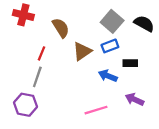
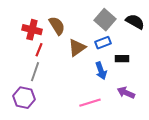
red cross: (23, 15) -> (32, 30), moved
blue arrow: (108, 76) -> (101, 71), turned -132

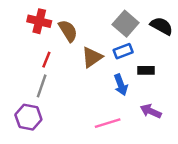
red cross: (32, 30) -> (39, 21), moved

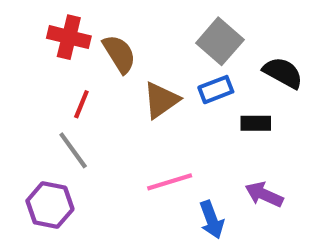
black semicircle: (162, 26) -> (283, 73), moved
blue arrow: (121, 85) -> (212, 220), moved
gray line: (42, 86) -> (73, 150), turned -55
pink line: (108, 123) -> (170, 182), moved

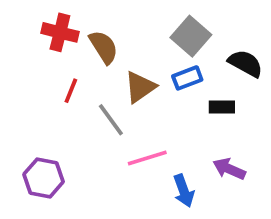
gray line: (73, 150) -> (111, 120), moved

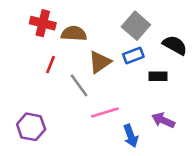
brown semicircle: (104, 47) -> (74, 34), turned -55

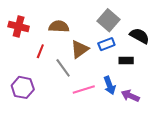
red cross: (43, 23) -> (19, 26), moved
purple hexagon: (31, 127) -> (23, 87), moved
blue arrow: (131, 136) -> (110, 85), moved

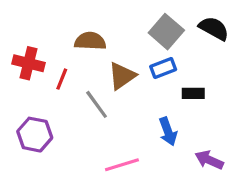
red cross: (19, 26) -> (28, 63), moved
black semicircle: (140, 36) -> (214, 28), moved
pink line: (84, 90) -> (122, 165), moved
purple arrow: (130, 96) -> (209, 160), moved

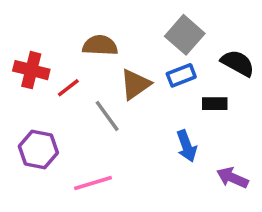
black semicircle: (214, 28) -> (238, 63), moved
red line: (62, 79) -> (68, 88), turned 30
pink line: (122, 165) -> (93, 183), moved

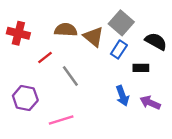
red cross: (31, 70) -> (18, 33), moved
blue rectangle: (181, 75) -> (119, 49), turned -36
brown triangle: (135, 84) -> (93, 37), moved, turned -45
purple arrow: (232, 178) -> (150, 103), moved

